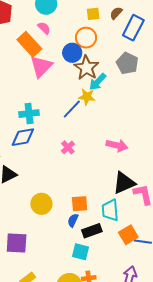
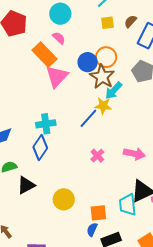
orange circle: (86, 38) -> (106, 57), moved
blue diamond: (23, 137) -> (40, 148), turned -45
pink cross: (68, 147) -> (97, 156), moved
yellow circle: (41, 204) -> (64, 199), moved
cyan trapezoid: (110, 210) -> (128, 205), moved

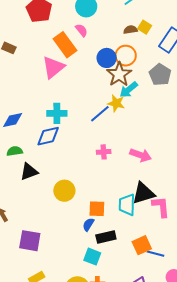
brown semicircle: (130, 21) -> (130, 30), moved, turned 32
yellow square: (108, 23) -> (145, 27), moved, turned 32
pink triangle: (57, 76) -> (53, 67), moved
blue diamond: (40, 148) -> (48, 136), turned 35
pink cross: (97, 156) -> (104, 152), turned 32

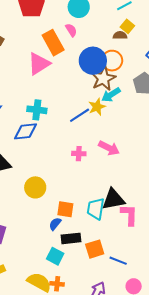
yellow square: (145, 27) -> (127, 26), moved
blue circle: (107, 58) -> (93, 61), size x1.4
yellow star: (116, 103) -> (97, 107), turned 30
pink arrow: (141, 155) -> (109, 148), moved
orange square: (142, 245) -> (95, 249), moved

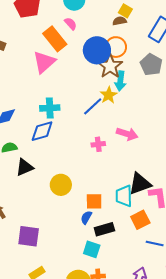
cyan arrow: (111, 95) -> (120, 81), turned -42
orange square: (95, 249) -> (140, 220), moved

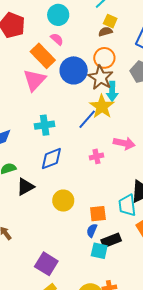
blue circle: (97, 50) -> (74, 70), moved
yellow star: (109, 95) -> (102, 107), size x1.4
blue diamond: (42, 131) -> (51, 159), moved
purple square: (29, 236) -> (46, 264), moved, turned 30
cyan square: (92, 249) -> (99, 251), moved

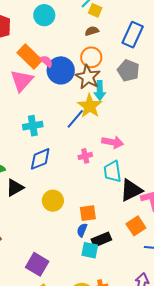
yellow square: (110, 21) -> (95, 10), moved
pink semicircle: (57, 39) -> (46, 61), moved
cyan trapezoid: (127, 205) -> (113, 171), moved

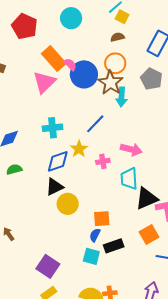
yellow star: (90, 106) -> (79, 149), moved, size x0.7
black triangle: (15, 188) -> (54, 187), moved
cyan square: (90, 250) -> (91, 256), moved

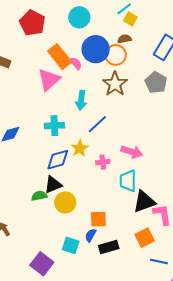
orange circle: (115, 63) -> (116, 55), moved
blue circle: (84, 74) -> (96, 49), moved
cyan arrow: (122, 97) -> (81, 100), moved
green semicircle: (14, 169) -> (39, 196), moved
cyan square: (91, 256) -> (71, 245), moved

